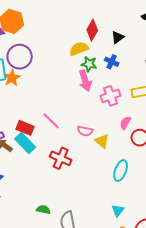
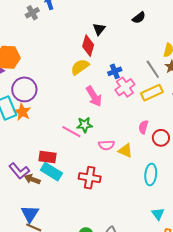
black triangle: (118, 37) -> (99, 29), moved
blue cross: (112, 62) -> (115, 71), turned -32
green star: (89, 64) -> (85, 125), moved
pink cross: (110, 96) -> (125, 87), moved
pink line: (51, 121) -> (71, 132), moved

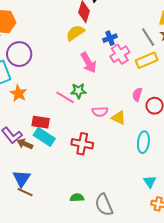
orange star: (22, 112) -> (18, 93), moved

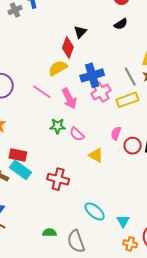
blue cross: (110, 38) -> (92, 75), size x1.6
pink line: (65, 97) -> (42, 92), moved
pink semicircle: (100, 112) -> (77, 134), moved, turned 42
cyan ellipse: (143, 142) -> (95, 211), moved, turned -60

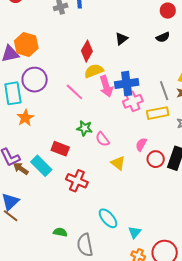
red diamond: (68, 48) -> (87, 51), moved
pink arrow: (69, 99) -> (106, 86), moved
red rectangle: (18, 155) -> (60, 149), moved

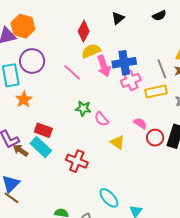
pink semicircle: (141, 144) -> (140, 123), turned 96
red rectangle: (60, 149) -> (43, 130), moved

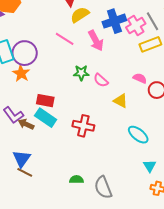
purple circle: (32, 61) -> (25, 53), moved
pink arrow: (104, 66) -> (96, 41), moved
pink cross: (131, 80) -> (136, 25), moved
cyan ellipse: (109, 198) -> (138, 135), moved

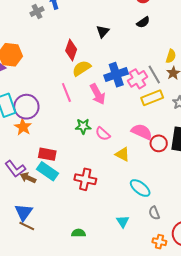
pink line: (65, 39) -> (66, 92), turned 36
pink semicircle: (140, 78) -> (142, 132), size x1.5
cyan triangle: (150, 166) -> (123, 221), moved
gray semicircle: (103, 187) -> (154, 213), moved, size x0.6

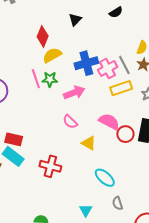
pink arrow: (98, 94) -> (74, 93), moved, turned -85
green star: (83, 126) -> (50, 79), moved

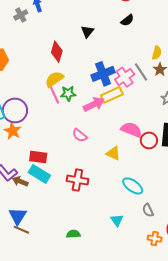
yellow semicircle: (52, 55) -> (54, 79), moved
yellow rectangle: (121, 88) -> (112, 95), moved
pink semicircle: (70, 122) -> (80, 135), moved

